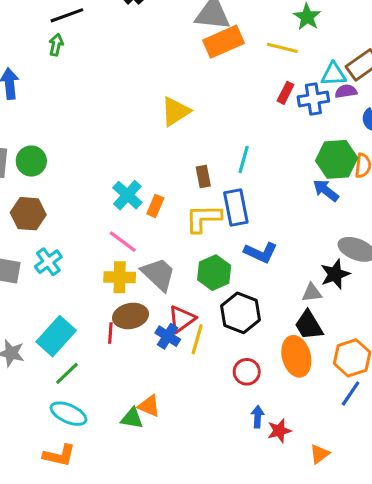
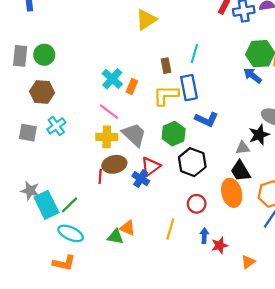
cyan rectangle: (56, 336) -> (46, 205), moved, turned -68
yellow line: (197, 339) -> (170, 229), moved

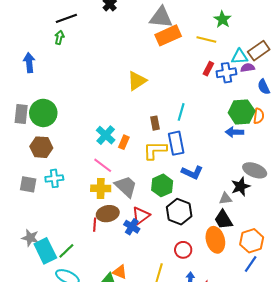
green circle: (44, 55) -> (43, 113), size x1.4
blue arrow: (253, 76) -> (235, 132), turned -36
cyan cross: (56, 126) -> (54, 178), turned 30

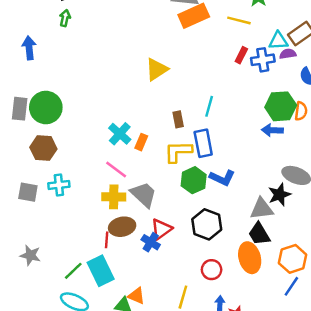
green hexagon: (162, 185) -> (194, 180), moved
gray triangle: (225, 199) -> (262, 209), size x1.5
cyan rectangle: (45, 251) -> (101, 271), moved

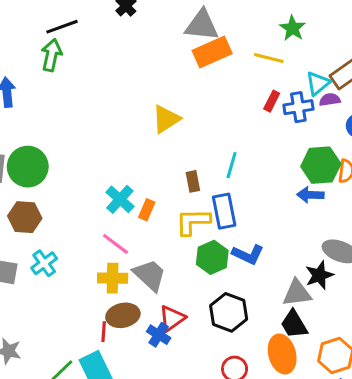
green arrow: (65, 18) -> (52, 55), size x1.5
cyan triangle: (278, 41) -> (318, 83), turned -36
cyan cross: (59, 185) -> (44, 263), turned -30

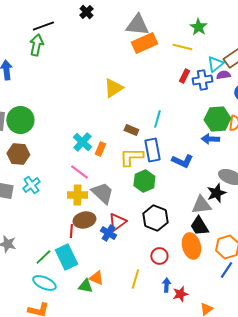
brown rectangle: (193, 181) -> (131, 130), turned -56
blue L-shape: (248, 254) -> (182, 161), moved

